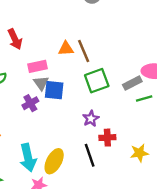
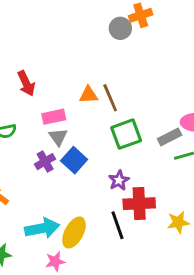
blue square: (54, 90) -> (74, 160), moved, turned 36
red cross: (107, 138) -> (139, 204), size x1.5
cyan arrow: (28, 158) -> (42, 228), turned -88

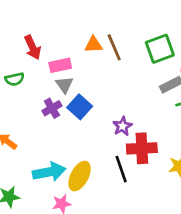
red arrow: (26, 83) -> (33, 47), moved
green square: (126, 134) -> (160, 49), moved

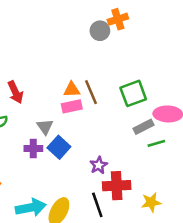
pink rectangle: (60, 65) -> (72, 106), moved
purple cross: (52, 108) -> (33, 149), turned 30

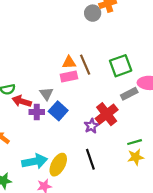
red arrow: (15, 92) -> (22, 101), moved, turned 132
green line: (156, 143) -> (135, 142), moved
red cross: (117, 186) -> (107, 114), moved, turned -35

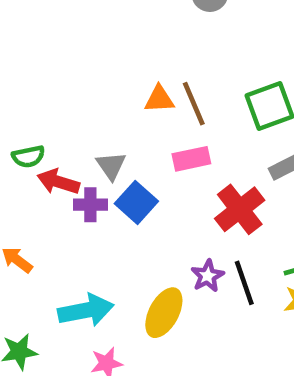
pink rectangle: (69, 76) -> (191, 159), moved
purple star: (92, 126) -> (207, 276), moved
black line: (90, 159) -> (244, 283), moved
yellow ellipse: (58, 165) -> (164, 313), moved

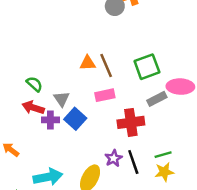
green semicircle: (28, 157) -> (34, 84), moved, turned -126
red cross: (240, 209) -> (131, 122), turned 30

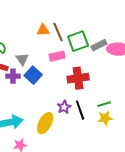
green square: (147, 67) -> (78, 41), moved
gray rectangle: (157, 99) -> (99, 45), moved

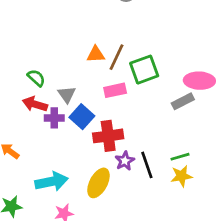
brown line: (58, 32) -> (116, 57), turned 48
gray rectangle: (99, 45) -> (183, 101), moved
red cross: (78, 78) -> (108, 136), moved

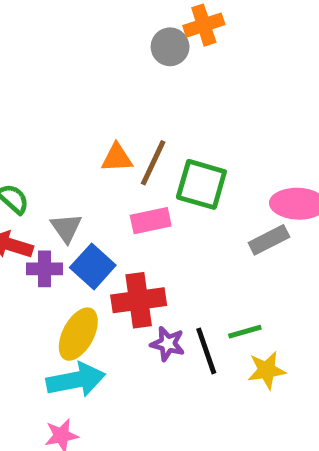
green square: (144, 70) -> (201, 184), turned 36
green line: (180, 157) -> (245, 332), moved
purple star: (125, 161) -> (168, 344), turned -30
cyan arrow: (51, 182) -> (76, 380), moved
yellow ellipse: (98, 183) -> (78, 334), moved

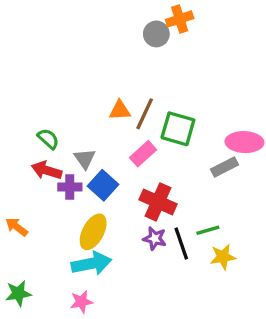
pink rectangle: (151, 221) -> (143, 154), turned -30
red cross: (139, 300) -> (158, 202), moved, turned 32

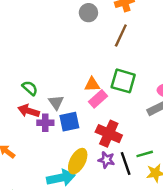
gray circle: (156, 34) -> (88, 13), moved
orange triangle: (120, 110) -> (92, 84), moved
brown line: (145, 114) -> (121, 35), moved
blue square: (103, 185) -> (69, 122), turned 36
yellow ellipse: (93, 232) -> (78, 161), moved

